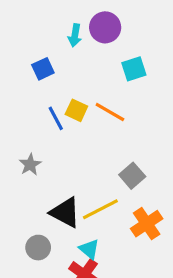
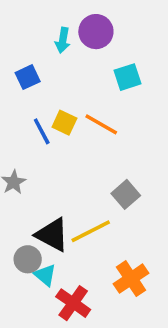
orange cross: (147, 224) -> (131, 279), moved
gray circle: (38, 248) -> (28, 259), moved
cyan triangle: (89, 249) -> (45, 275), moved

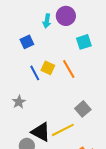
orange line: (101, 124) -> (69, 69), turned 30

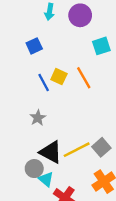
cyan arrow: (47, 21) -> (50, 12), moved
gray star: (19, 102) -> (38, 118), moved
gray square: (83, 109) -> (101, 147), moved

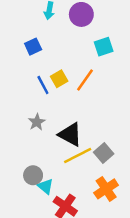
yellow square: (59, 77) -> (59, 79), turned 35
orange line: (84, 78) -> (85, 80), turned 65
black triangle: (51, 152) -> (70, 134), moved

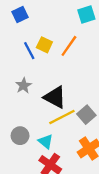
yellow square: (59, 79) -> (44, 45), turned -35
cyan triangle: (45, 186) -> (46, 141), moved

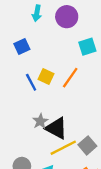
gray star: (23, 86) -> (40, 121), moved

